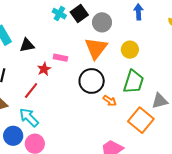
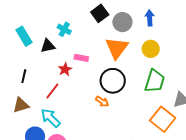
blue arrow: (138, 12) -> (150, 18), moved
cyan cross: (59, 14) -> (64, 29), moved
orange arrow: (110, 101) -> (102, 101), moved

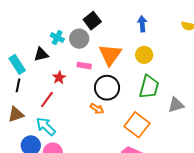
gray circle: (122, 22) -> (79, 39), moved
cyan rectangle: (24, 36) -> (17, 64), moved
pink rectangle: (81, 58) -> (84, 66), moved
orange square: (163, 119) -> (137, 125), moved

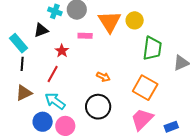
yellow circle: (144, 55) -> (135, 20), moved
black circle: (107, 88) -> (98, 107), moved

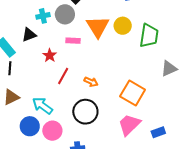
cyan cross: (55, 11) -> (43, 16), turned -32
green trapezoid: (152, 48) -> (149, 36), moved
red line: (53, 74) -> (63, 76), moved

